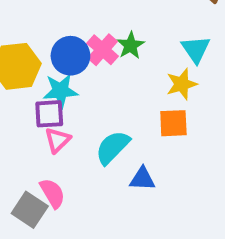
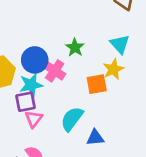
pink cross: (103, 50) -> (55, 71), moved
orange square: (173, 123) -> (97, 84), moved

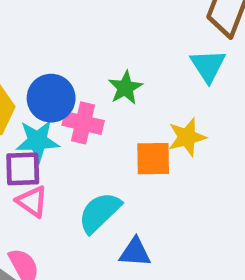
cyan triangle: (120, 44) -> (208, 66), moved
pink cross: (55, 71) -> (83, 123), turned -30
pink triangle: (34, 119) -> (32, 202), turned -42

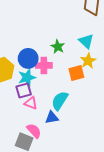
cyan triangle: (208, 66) -> (86, 41), moved
blue triangle: (135, 252) -> (52, 118), moved

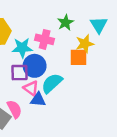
blue circle: (28, 58) -> (35, 66), moved
yellow star: (88, 61) -> (85, 44), moved
purple square: (24, 90) -> (20, 73), moved
pink triangle: (31, 103) -> (31, 88), moved

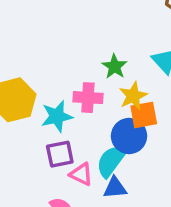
yellow star: (85, 44) -> (133, 96), moved
blue circle: (35, 66) -> (129, 136), moved
blue triangle: (38, 100) -> (115, 188), moved

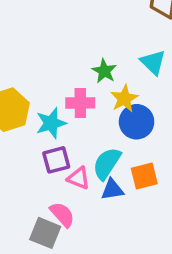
orange square: (144, 115) -> (144, 176), moved
blue circle: (129, 136) -> (137, 122), moved

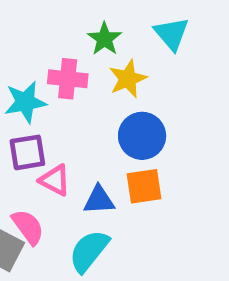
blue circle: (137, 122) -> (142, 136), moved
cyan semicircle: (107, 163) -> (89, 251), moved

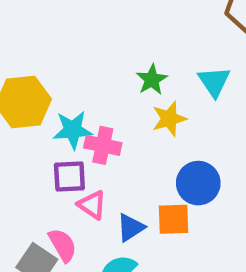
pink cross: (68, 79) -> (103, 145), moved
blue circle: (142, 136) -> (198, 183), moved
blue triangle: (99, 200) -> (131, 227), turned -36

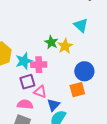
green star: (152, 80) -> (51, 42), moved
blue triangle: (131, 227) -> (53, 105), moved
pink semicircle: (63, 245) -> (25, 104), moved, turned -42

